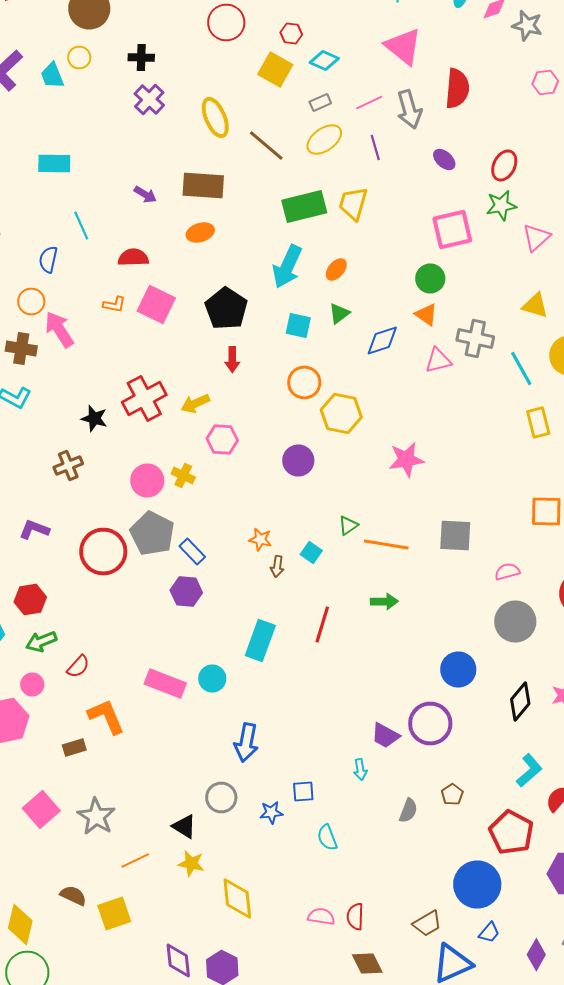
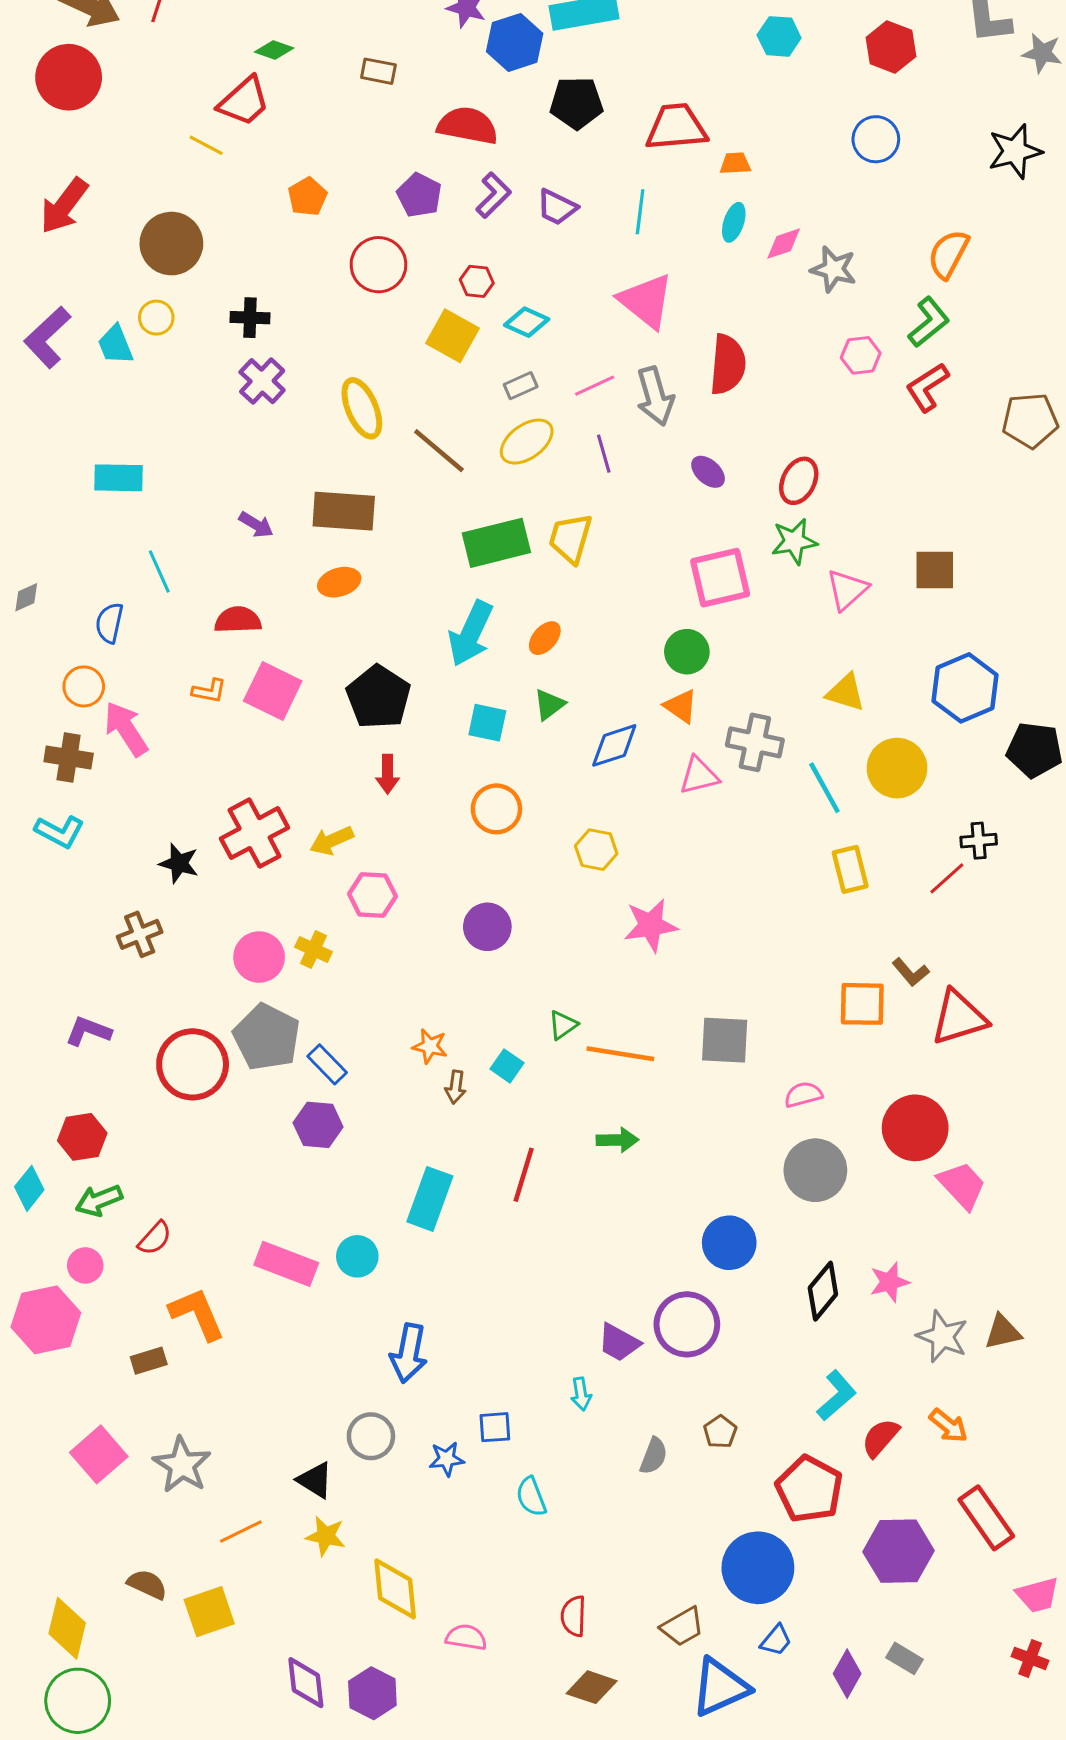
yellow hexagon: (341, 414) -> (596, 850), moved, size x0.7
pink semicircle: (321, 916) -> (466, 1637), moved
brown diamond: (367, 964) -> (592, 1687), turned -44

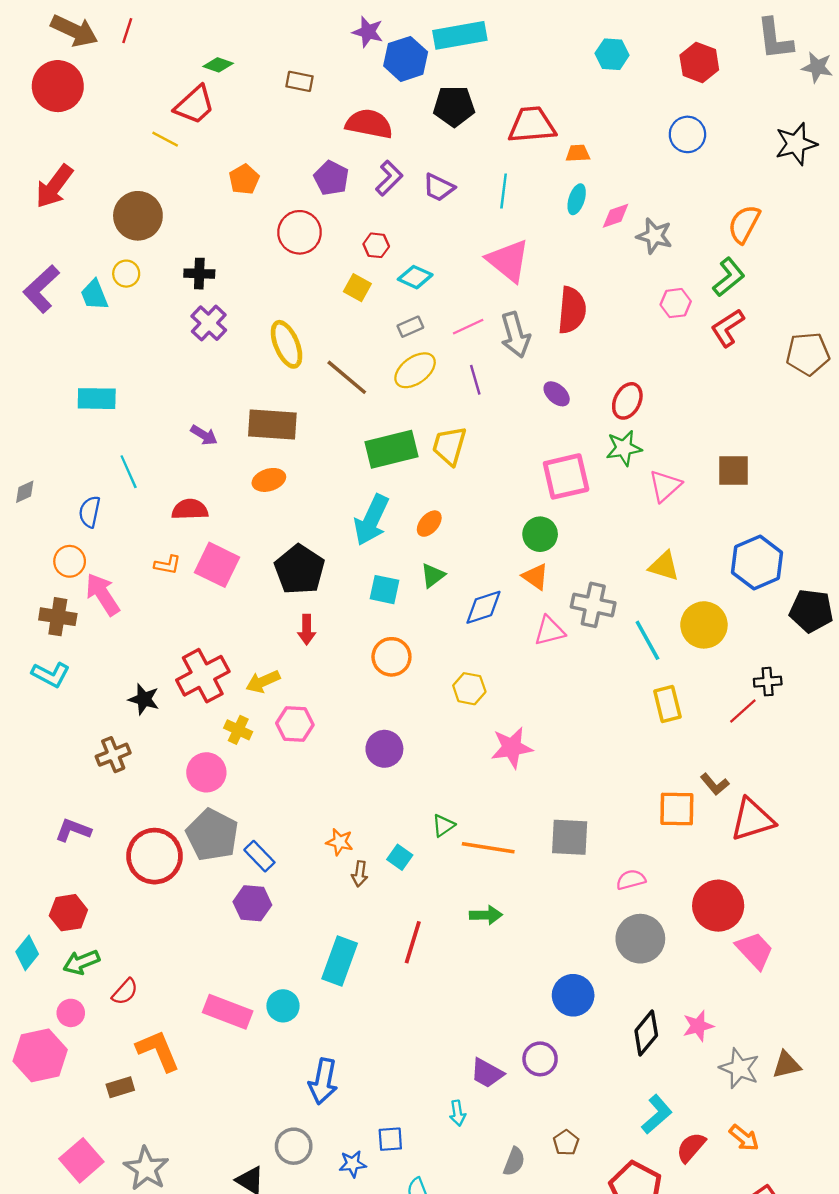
yellow square: (453, 336) -> (357, 288), size x0.7
yellow cross: (313, 949) -> (238, 730), moved
purple circle: (687, 1324) -> (540, 1059), size x0.7

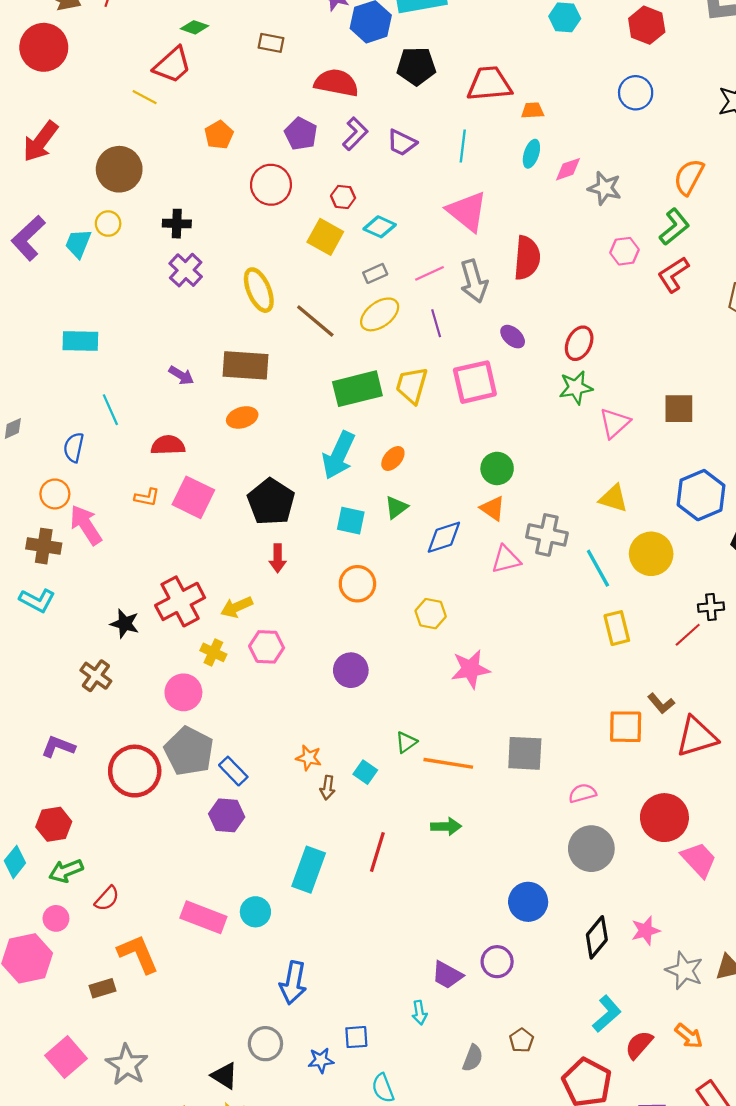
yellow square: (357, 288) -> (325, 237), size x1.4
cyan trapezoid: (94, 295) -> (78, 243), turned 44
pink square: (566, 476) -> (475, 382), moved
brown cross: (113, 755) -> (96, 676), turned -32

